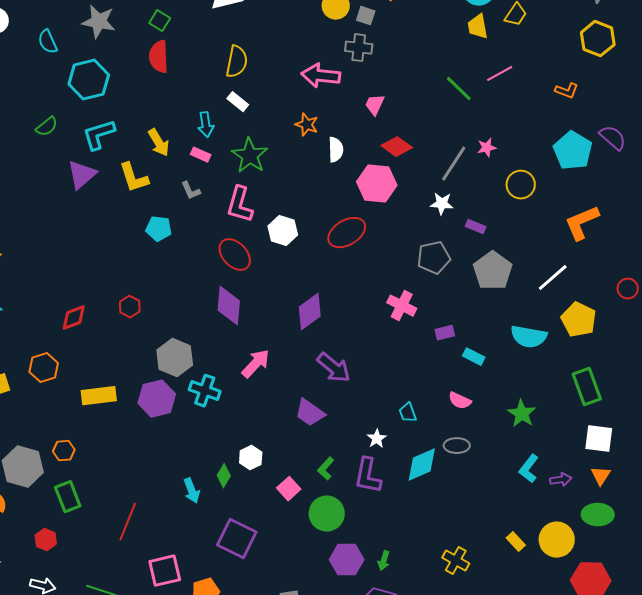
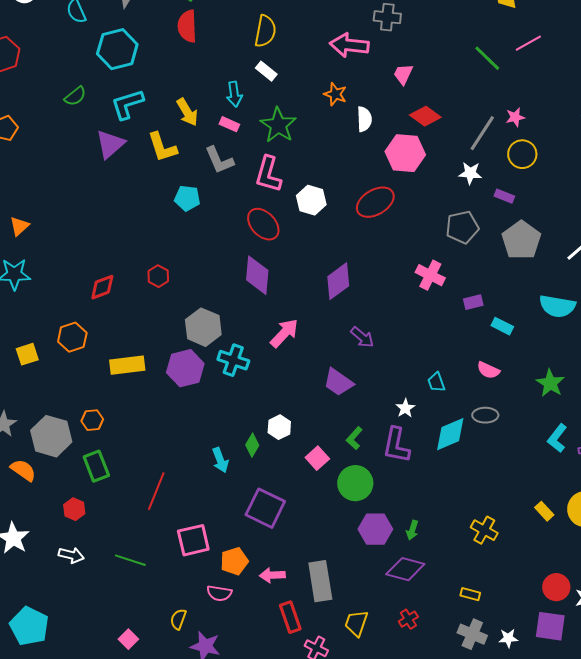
yellow circle: (521, 185) -> (522, 154), moved
gray L-shape: (191, 191) -> (219, 160), size x1.5
purple arrow: (334, 368) -> (362, 337), size x0.7

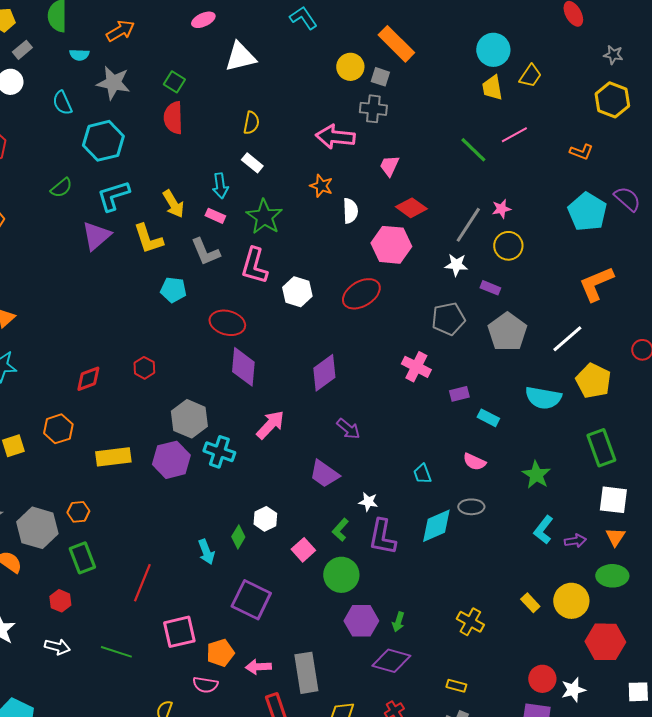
yellow semicircle: (265, 31) -> (251, 123), size x0.7
red ellipse: (263, 224) -> (227, 323), moved, turned -32
white star: (405, 408) -> (368, 502), moved, turned -30

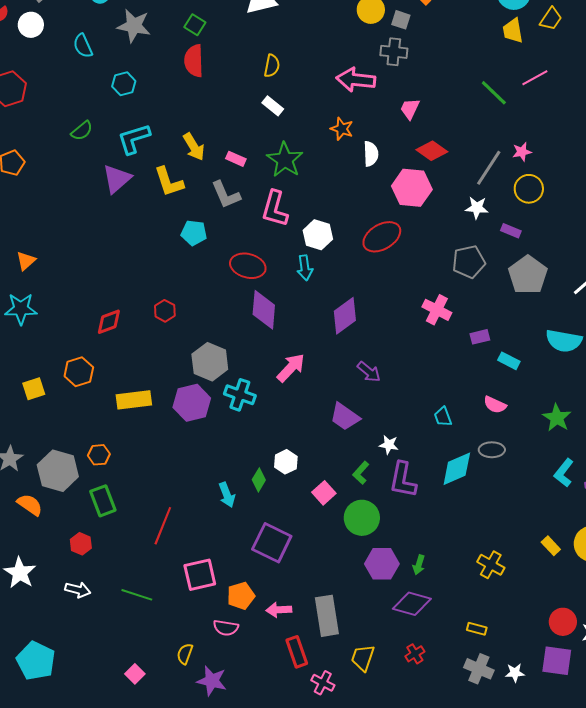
cyan hexagon: (103, 141) -> (124, 84), size x0.6
cyan arrow: (220, 186) -> (305, 268), moved

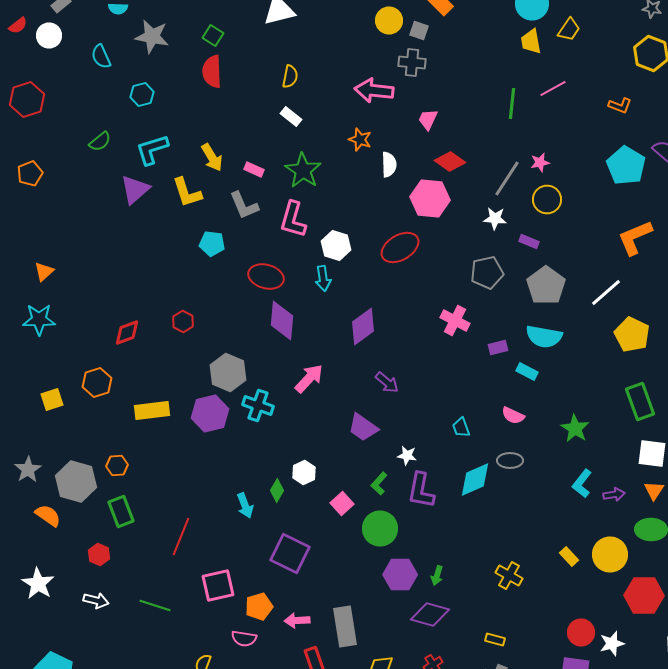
green line: (494, 93) -> (512, 104), turned 52
cyan semicircle: (564, 341) -> (544, 336), moved

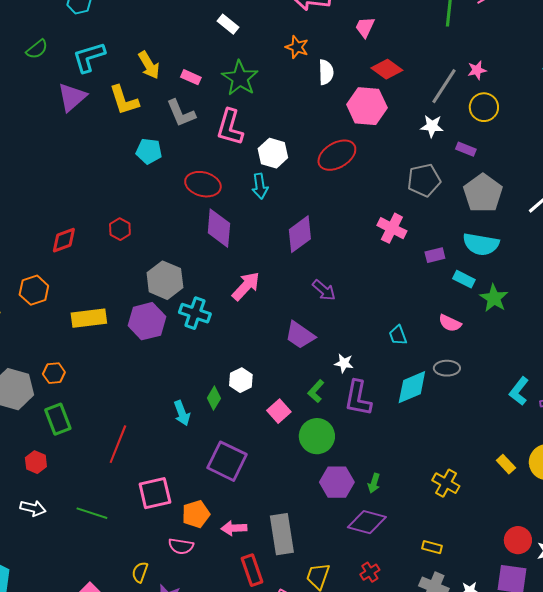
green star: (575, 428) -> (494, 298), moved

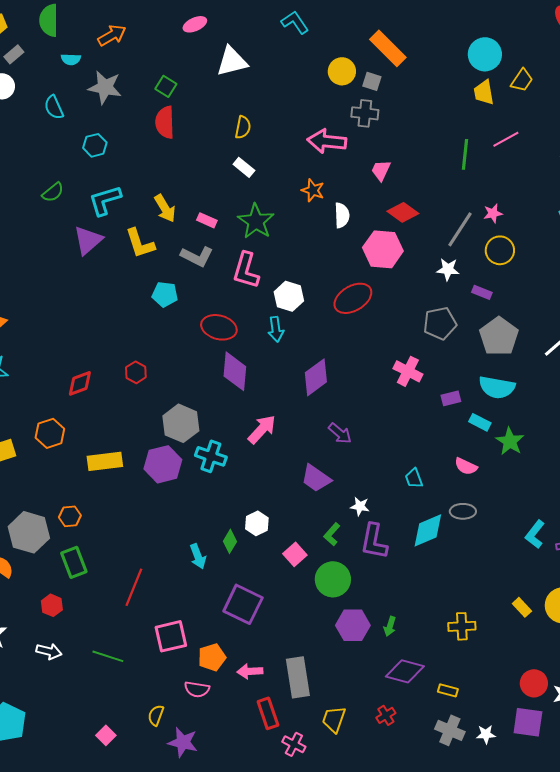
gray L-shape: (181, 113) -> (197, 256), turned -40
yellow cross: (446, 483) -> (462, 626), turned -32
purple diamond: (367, 522) -> (405, 671), moved

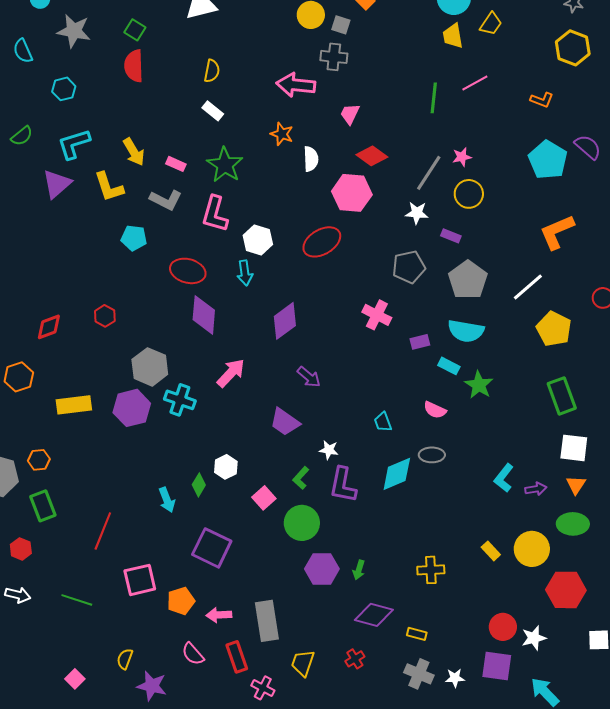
pink semicircle: (197, 689) -> (193, 654), moved, turned 40

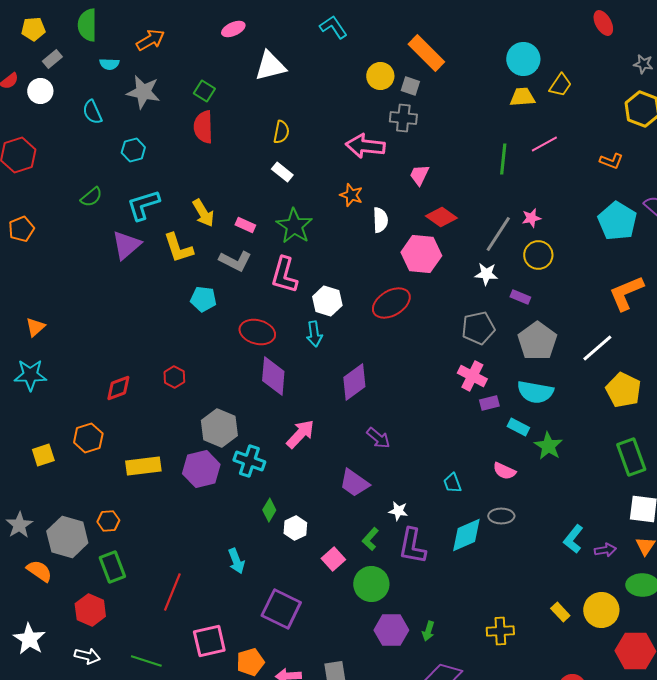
yellow trapezoid: (453, 36) -> (522, 97), turned 96
pink cross: (377, 315) -> (472, 376), moved
green diamond: (199, 485) -> (269, 510), moved
red hexagon: (21, 549) -> (90, 610), size x1.4

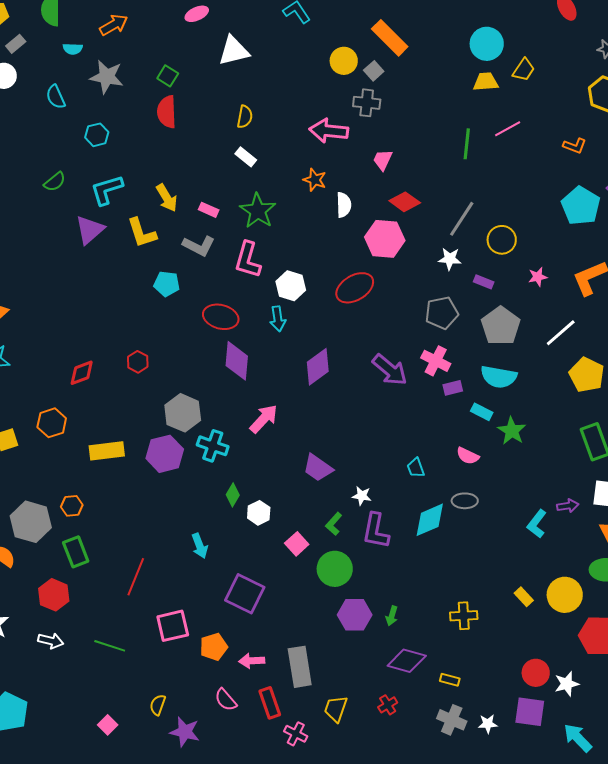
gray square: (410, 86) -> (374, 71), turned 30
pink star: (531, 218) -> (538, 277), moved
purple arrow: (378, 438) -> (390, 370), moved, size x1.5
purple arrow: (605, 550) -> (568, 506), moved

